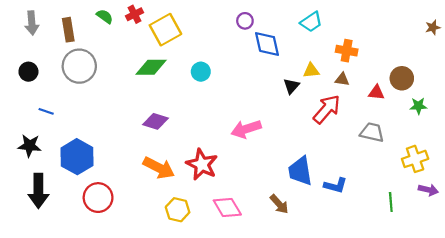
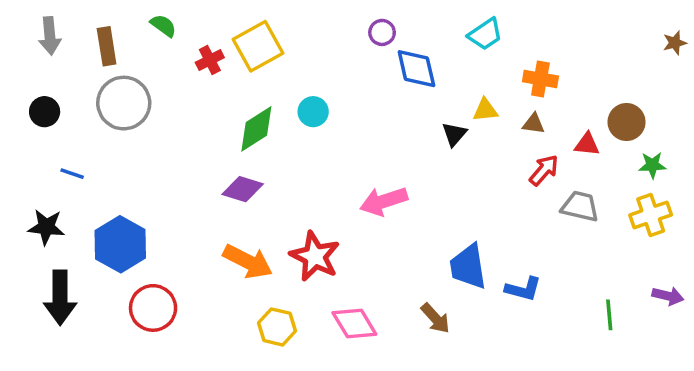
red cross: (135, 14) -> (210, 60), moved
green diamond: (151, 67) -> (256, 129), moved, turned -32
red arrow: (327, 109) -> (544, 170), moved, size x0.7
yellow cross: (415, 159) -> (651, 215), moved

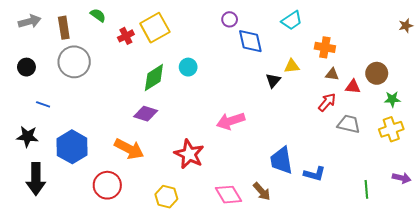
gray arrow: (50, 36) -> (30, 21), turned -100
brown triangle: (534, 124) -> (332, 74), moved
orange arrow: (248, 261) -> (129, 149), moved
red circle: (153, 308) -> (107, 185), moved
pink diamond: (354, 323) -> (229, 195), moved

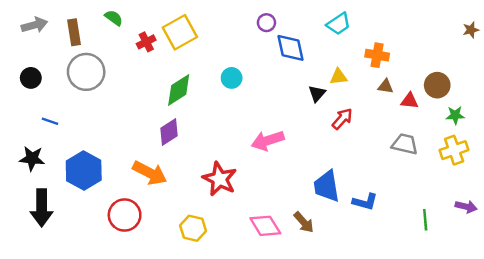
cyan circle: (188, 67) -> (232, 78), moved
red arrow: (327, 102) -> (342, 119), moved
purple diamond: (146, 114) -> (169, 132), turned -50

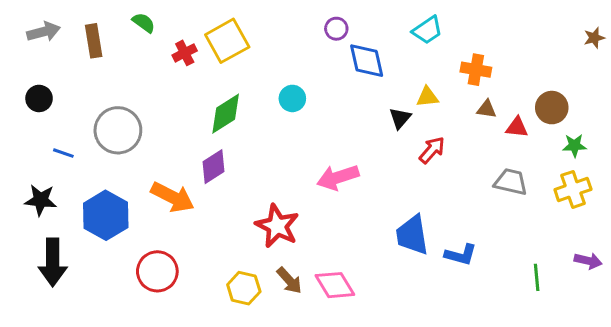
gray circle: (86, 72) -> (118, 130), moved
orange arrow: (150, 173) -> (173, 197), moved
brown arrow: (304, 222) -> (289, 280), moved

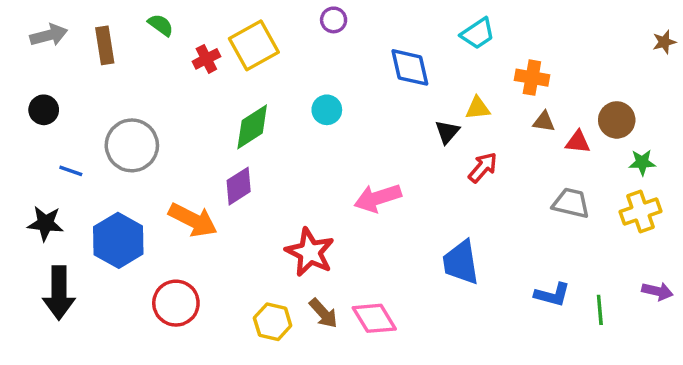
purple circle: (336, 29) -> (334, 20), moved
blue L-shape: (461, 255) -> (552, 295), moved

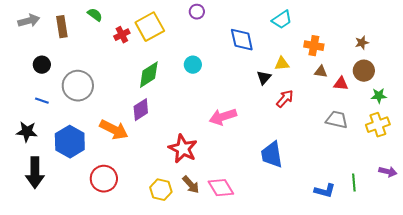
brown star: (664, 42) -> (362, 43), moved
black circle: (44, 110) -> (42, 65), moved
blue L-shape: (552, 295) -> (325, 191), moved

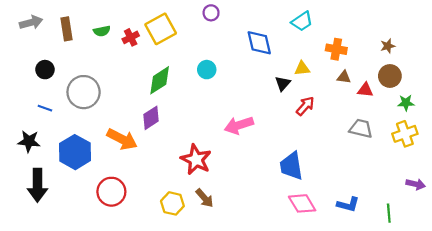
green semicircle: (95, 15) -> (102, 31), moved, turned 133
green line: (354, 183) -> (389, 213), moved
pink diamond: (221, 188) -> (302, 203), moved

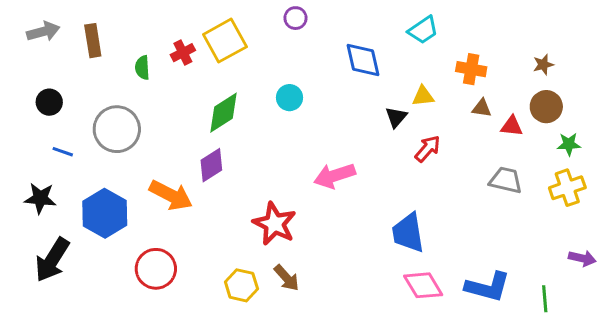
green semicircle: (102, 31) -> (142, 68), moved, turned 98
black circle: (45, 70) -> (49, 102), moved
black arrow: (37, 185) -> (52, 260), turned 32
blue L-shape: (348, 205) -> (488, 287), size x1.4

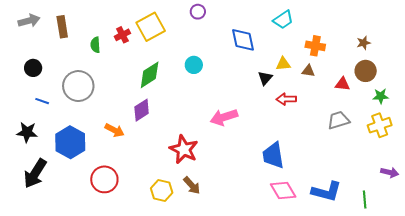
brown triangle: (482, 108) -> (308, 71), moved
red arrow: (428, 149) -> (286, 99), turned -132
gray trapezoid: (506, 180) -> (338, 120), turned -30
orange arrow: (171, 195) -> (114, 130), size x0.7

